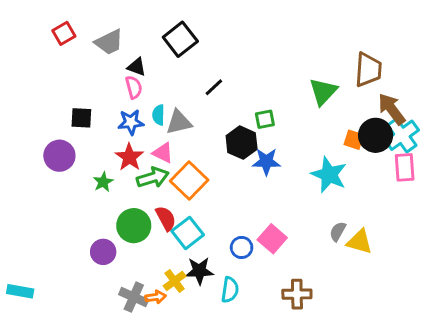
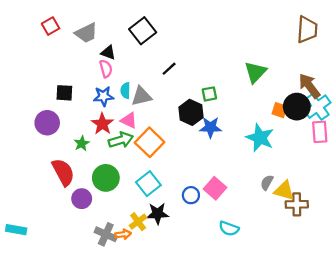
brown trapezoid: (368, 70) -> (307, 30), moved
red semicircle: (166, 218) -> (63, 172), moved, size x1.4
cyan semicircle: (230, 290) -> (229, 229), moved, turned 102
brown cross: (297, 294) -> (297, 204), moved

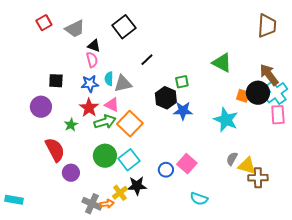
green triangle: (255, 72) -> (222, 63), turned -45
green circle: (106, 178) -> (105, 156), moved

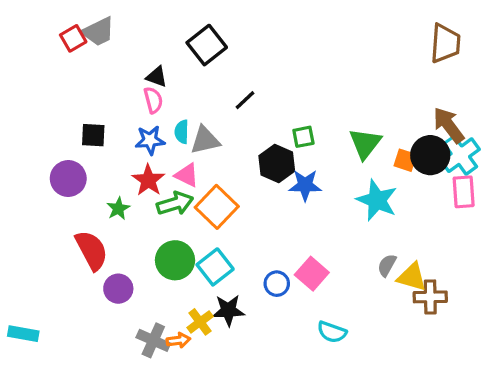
gray trapezoid: (75, 29) -> (98, 32), moved
green triangle: (222, 63) -> (365, 143), moved, turned 40

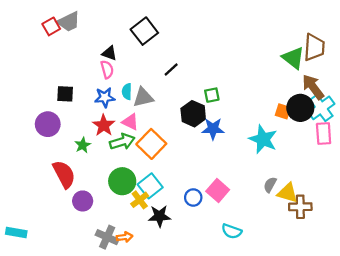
brown trapezoid: (445, 43) -> (314, 47), moved
green triangle: (365, 143) -> (293, 58), moved, turned -30
yellow cross: (200, 322) -> (140, 200), moved

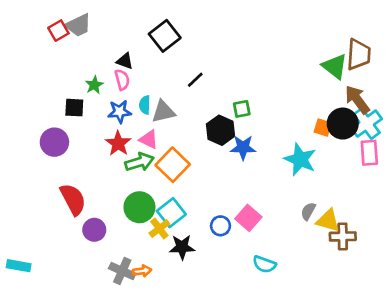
green star: (83, 145) -> (94, 85), moved

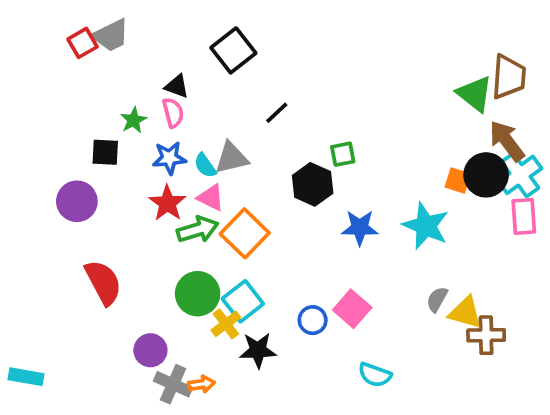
cyan semicircle: (145, 105) -> (205, 165), moved, turned -36
blue star: (243, 147) -> (360, 228), moved
purple circle: (94, 230) -> (150, 350), moved

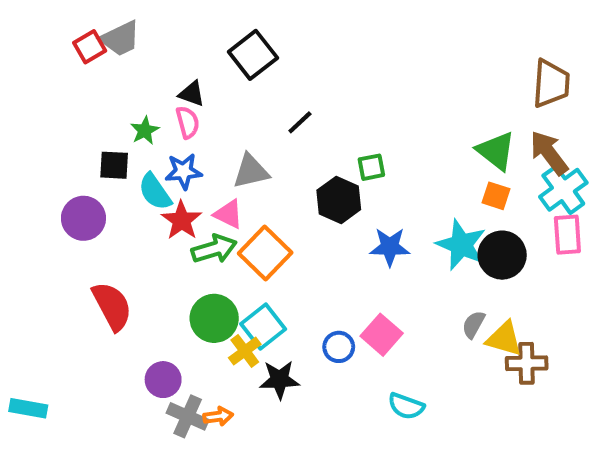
green triangle: (475, 94) -> (496, 151), moved
cyan semicircle: (205, 165) -> (155, 192), moved, size x1.4
black circle: (486, 175) -> (502, 255), moved

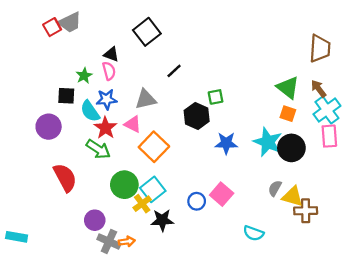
brown arrow: (549, 153) -> (319, 89), size x0.7
green arrow: (214, 249) -> (98, 149), moved, turned 50
cyan semicircle: (406, 406) -> (253, 233), moved

